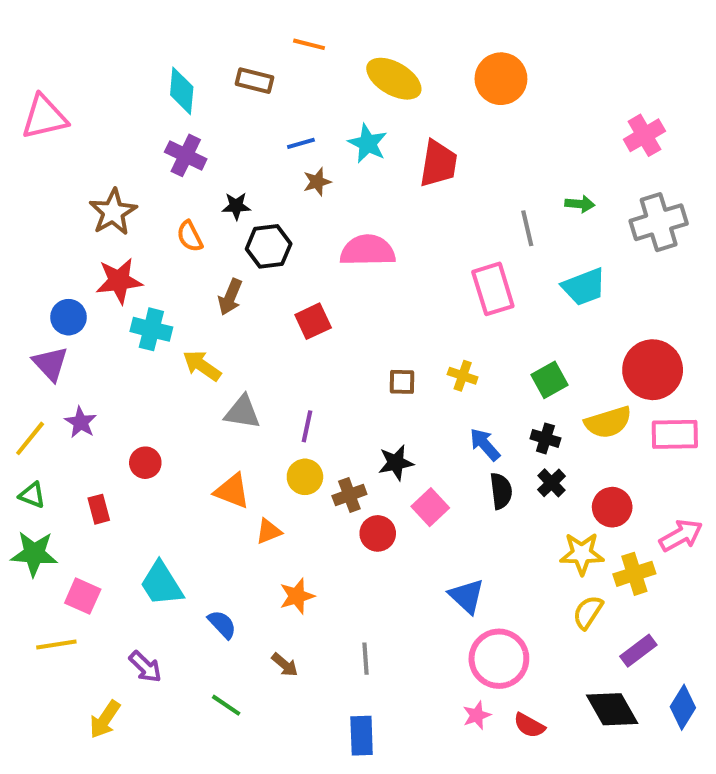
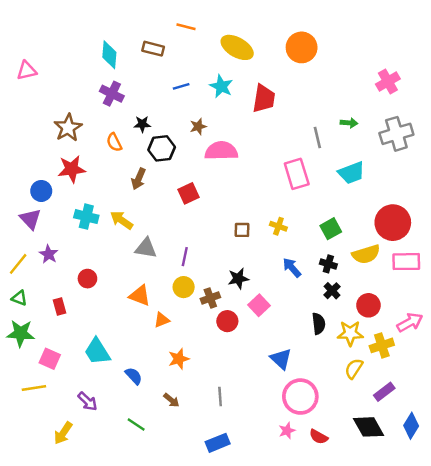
pink triangle: (44, 117) -> (27, 71), size x0.7
brown star: (317, 182) -> (198, 127), moved
cyan cross: (151, 329) -> (86, 217), moved
black semicircle: (501, 491) -> (319, 324), moved
blue rectangle: (362, 736) -> (218, 443), turned 70

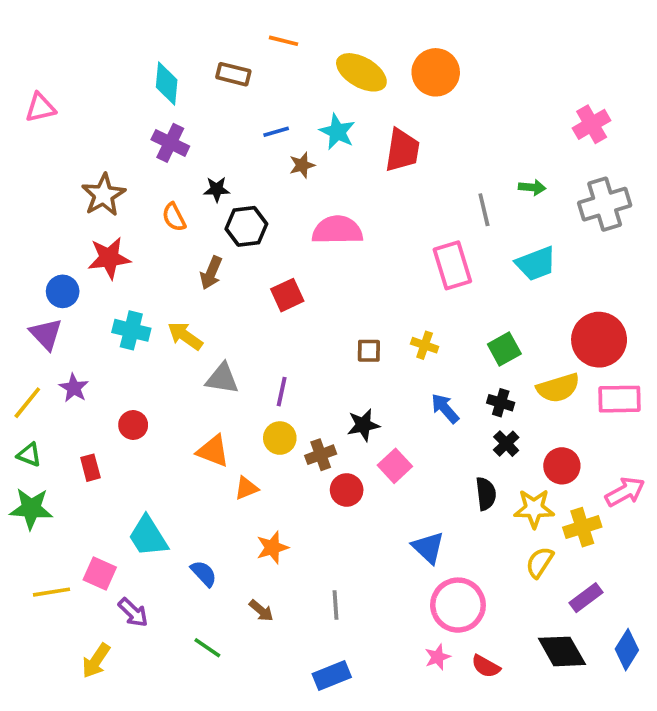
orange circle: (302, 47) -> (436, 72), moved
brown star: (198, 127) -> (302, 165), moved
pink square: (50, 359) -> (100, 573), moved

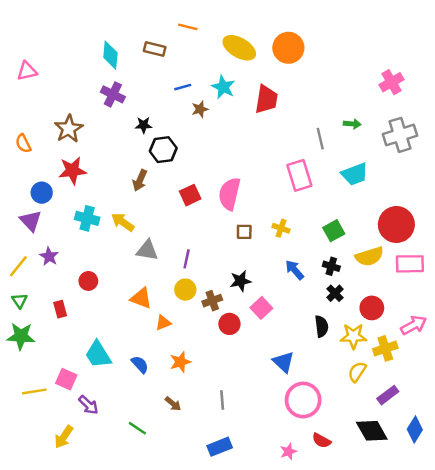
orange semicircle: (174, 217) -> (23, 144), moved
pink semicircle: (337, 230) -> (229, 194), moved, turned -76
green triangle: (29, 455) -> (20, 301), turned 35
blue semicircle: (204, 573) -> (140, 364), moved
pink star: (438, 657) -> (288, 452), moved

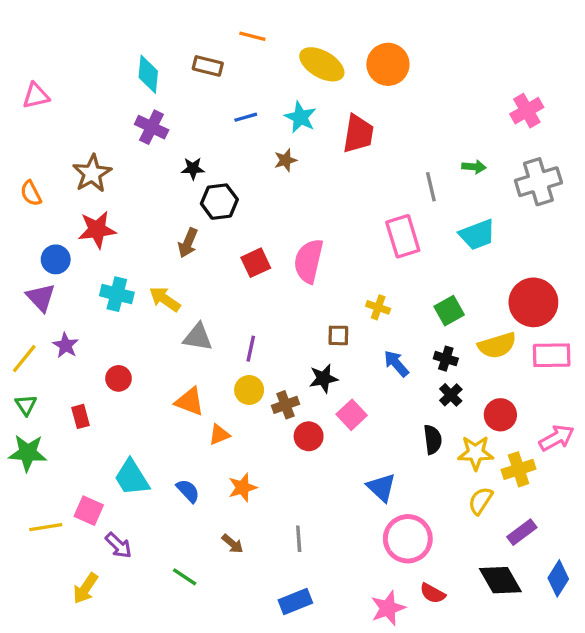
brown star: (200, 109) -> (285, 160), moved
brown square: (244, 232) -> (338, 335), moved
pink star: (288, 452) -> (388, 608), size x1.5

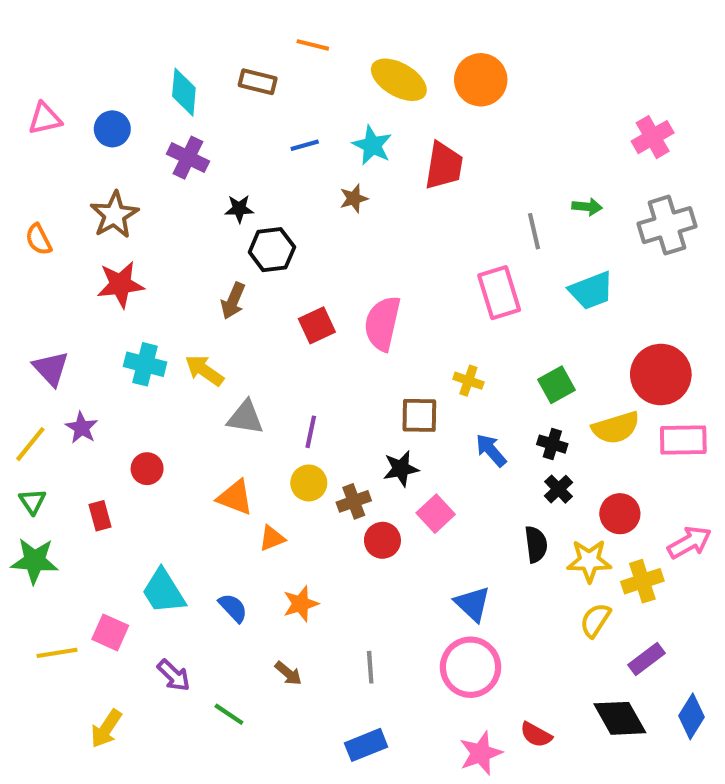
blue circle: (56, 259) -> (112, 129), moved
brown square: (338, 335) -> (419, 415), size x1.4
pink circle: (408, 539) -> (470, 667), moved
purple arrow: (119, 545) -> (174, 675), moved

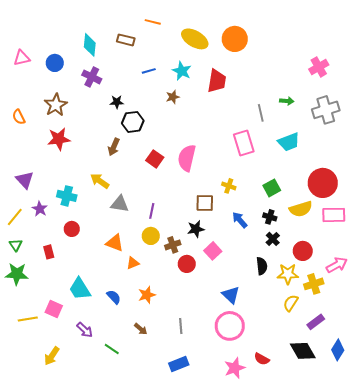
red square: (317, 325) -> (155, 159), turned -30
cyan cross: (145, 364) -> (67, 196), moved

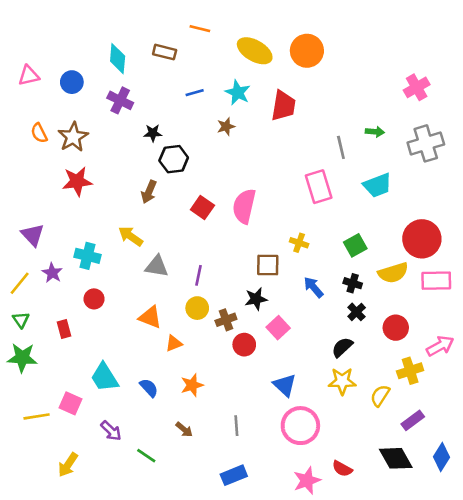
orange semicircle: (19, 117) -> (39, 133), moved
black semicircle: (262, 266) -> (342, 347), turned -126
yellow star: (288, 274) -> (342, 381), moved
blue triangle: (231, 295) -> (285, 385), moved

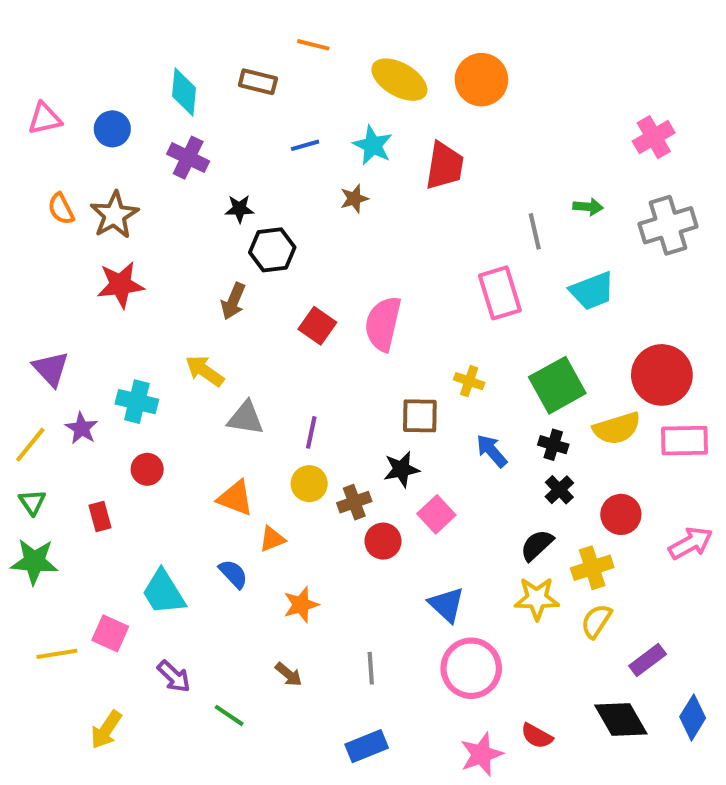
green square: (355, 245) -> (557, 385), size x1.5
yellow cross: (410, 371) -> (592, 568), moved
blue semicircle: (149, 388) -> (233, 574), moved

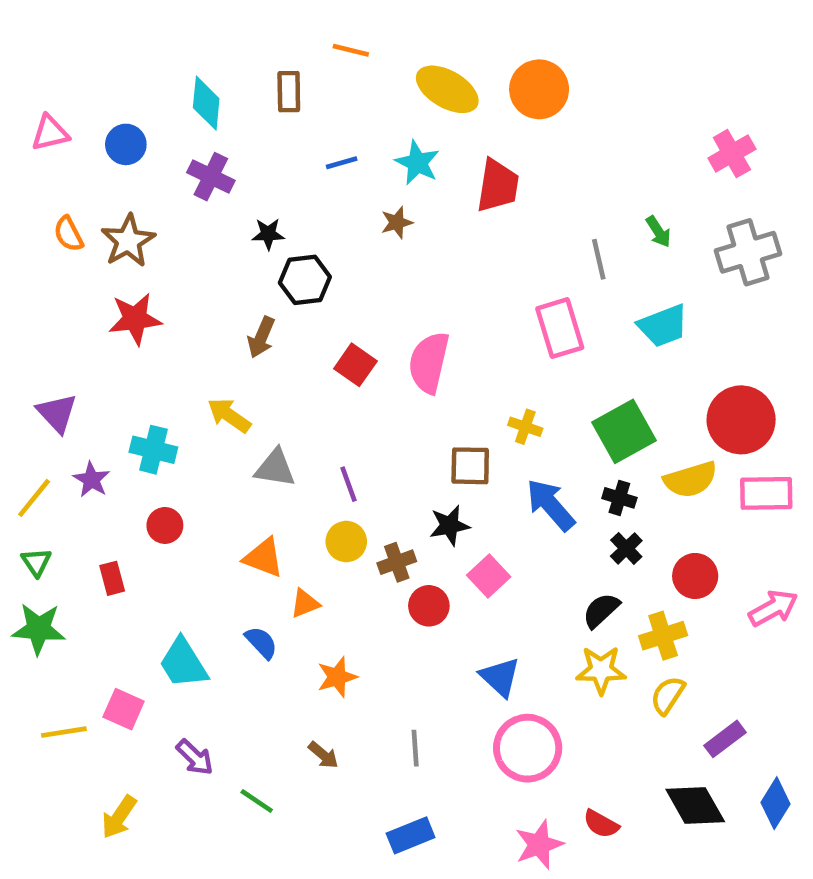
brown rectangle: (258, 82) -> (289, 92), turned 75
green arrow: (588, 207) -> (658, 232), turned 52
purple line: (311, 432) -> (349, 484), turned -32
blue arrow: (492, 451) -> (551, 505), size x1.4

